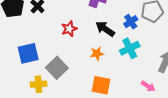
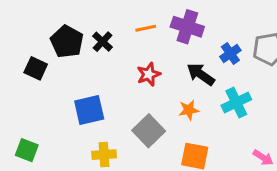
blue cross: (131, 22) -> (230, 53), moved
gray square: (57, 68) -> (149, 131), moved

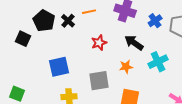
orange line: (146, 28) -> (89, 12), moved
blue cross: (230, 53) -> (155, 21), moved
gray square: (149, 131) -> (99, 81), turned 35

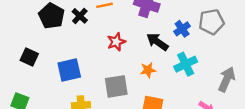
blue cross: (155, 21) -> (182, 29), moved
black square: (23, 39) -> (29, 57), moved

